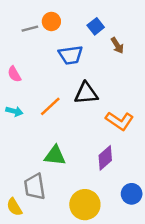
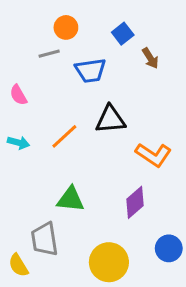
gray line: (30, 29) -> (49, 54), moved

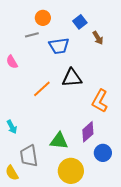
cyan arrow: (18, 143) -> (12, 127), moved, turned 48
orange L-shape: (153, 155) -> (100, 101), turned 85
green triangle: (71, 199) -> (59, 141), moved
blue circle: (169, 248) -> (103, 153), moved

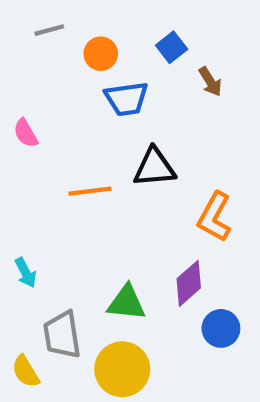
orange circle: (43, 18) -> (101, 54), moved
gray line: (32, 35) -> (49, 30), moved
orange line: (42, 89) -> (90, 191), turned 36
yellow circle: (71, 171) -> (122, 369), moved

